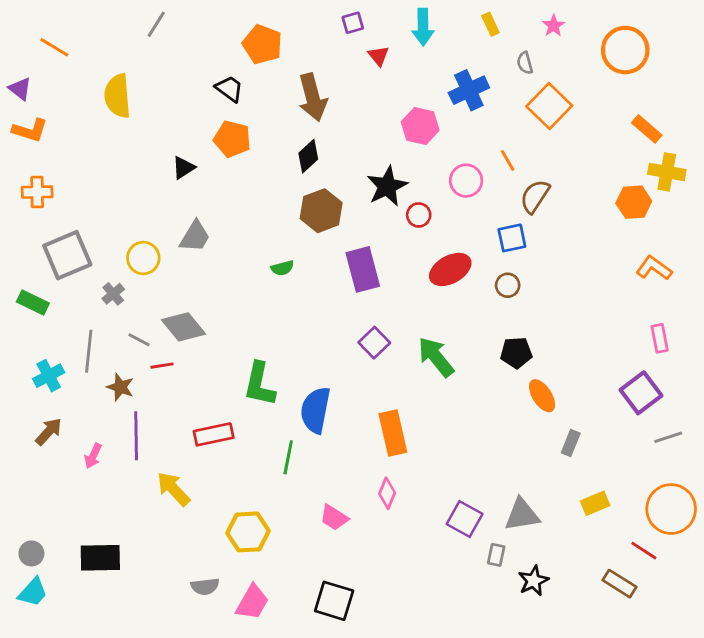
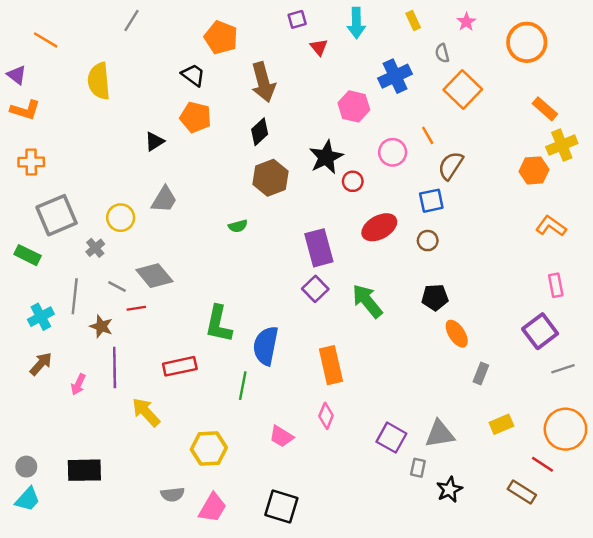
yellow cross: (667, 172) -> (562, 145), turned -32
purple rectangle: (363, 269) -> (319, 248), moved

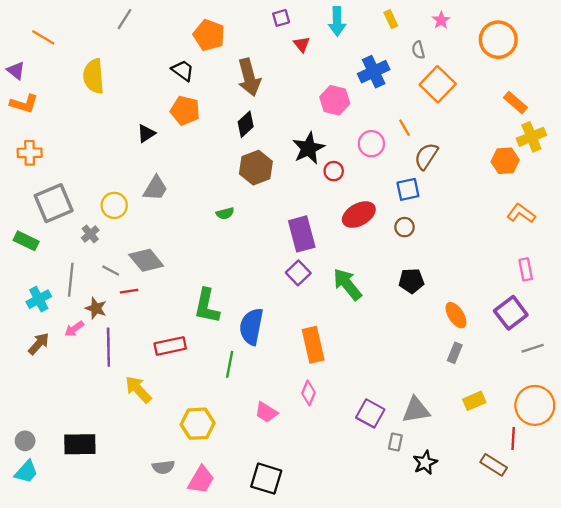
orange ellipse: (457, 334) -> (456, 315), moved
pink arrow: (78, 384) -> (74, 329), moved, turned 30
red line: (542, 464) -> (513, 439), turned 60

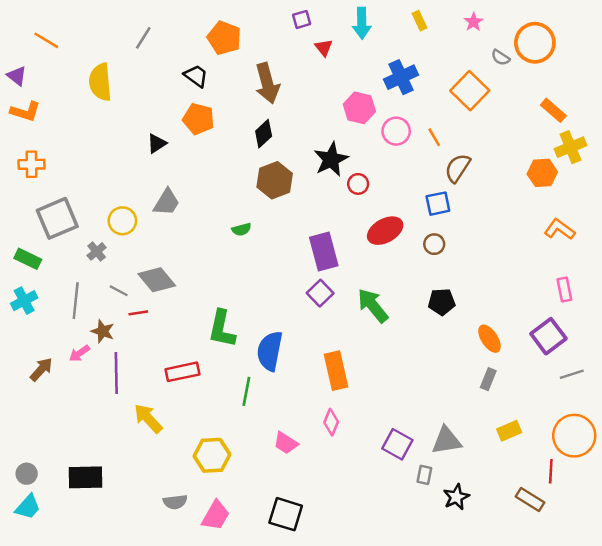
gray line: (124, 19) -> (143, 38), moved
gray semicircle: (418, 50) -> (501, 57), moved, turned -42
pink circle: (371, 144) -> (396, 131), moved
cyan cross: (39, 299) -> (24, 301), moved

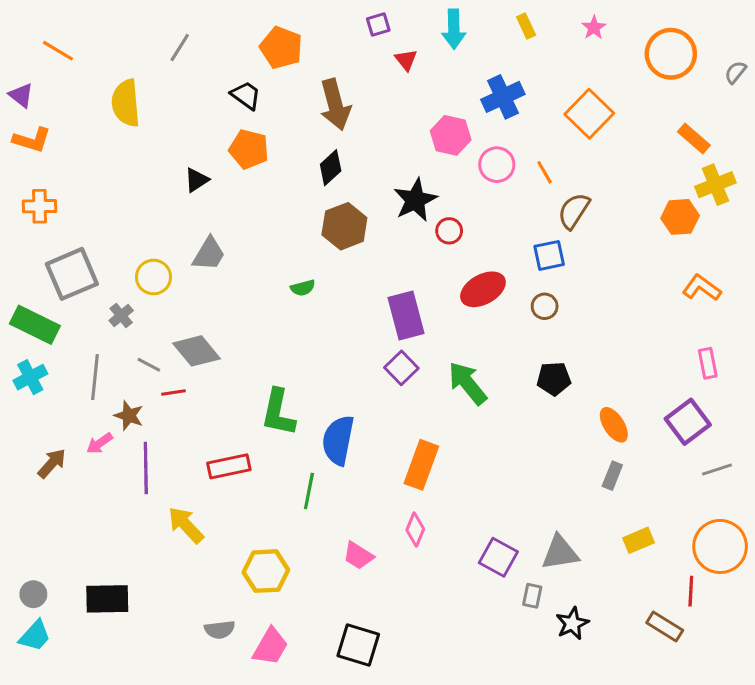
gray semicircle: (501, 57) -> (735, 72), moved, turned 96
green rectangle: (28, 259) -> (35, 325), size x1.4
orange rectangle: (336, 371) -> (421, 465), turned 33

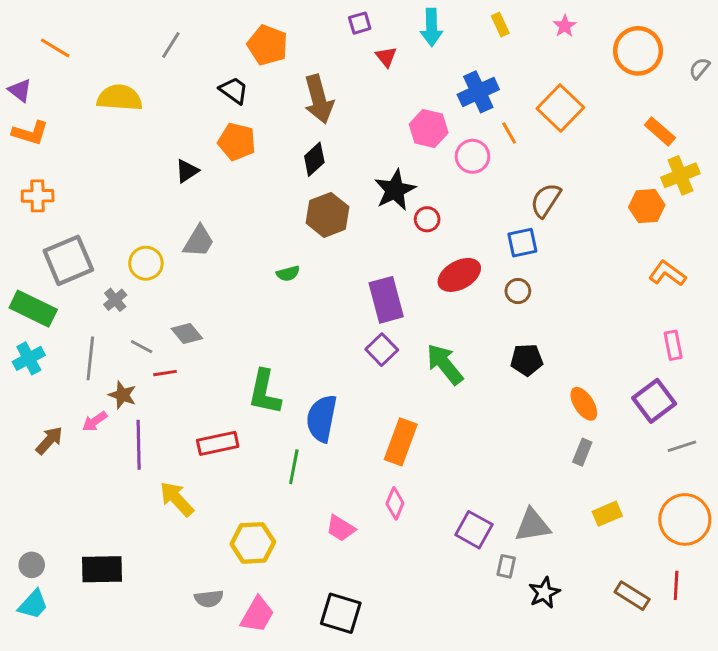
yellow semicircle: (126, 103) -> (120, 98), turned 99
orange line: (545, 172) -> (509, 133), moved
gray diamond: (197, 351) -> (187, 334), size x0.7
red line: (691, 591) -> (676, 585), moved

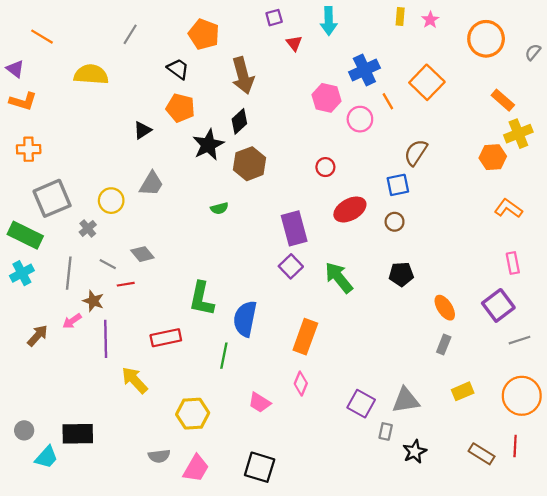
yellow rectangle: (500, 25) -> (400, 16), moved, turned 30
black star: (395, 190) -> (208, 145), moved
cyan trapezoid: (33, 604) -> (46, 457), moved

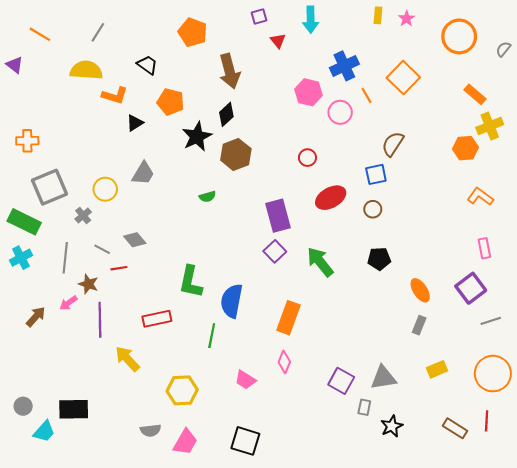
gray line: (130, 34) -> (98, 32), moved
black trapezoid: (178, 69) -> (147, 65), moved
orange L-shape: (23, 101) -> (115, 95), moved

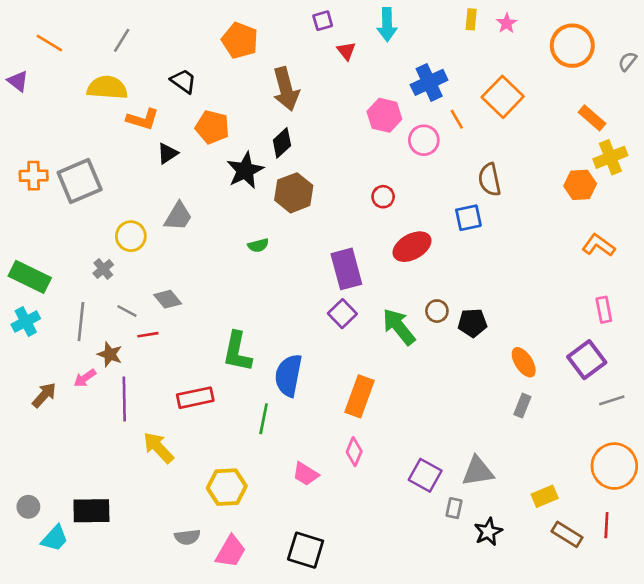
brown semicircle: (393, 144) -> (490, 180), turned -45
gray square: (49, 187) -> (80, 181), moved
brown circle: (373, 209) -> (437, 311), moved
yellow rectangle: (437, 369) -> (545, 496), moved

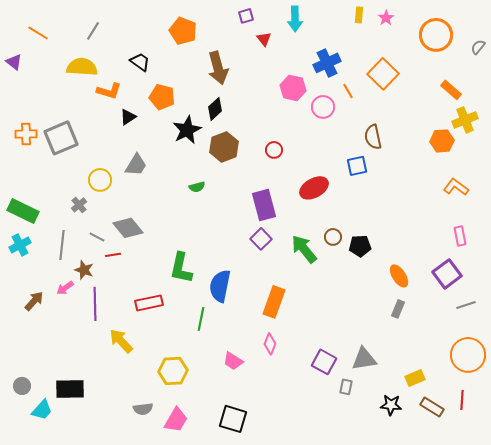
red circle: (383, 197) -> (274, 150), moved
gray diamond: (168, 299) -> (128, 228), size x1.4
black star: (488, 532) -> (391, 405), moved, turned 30

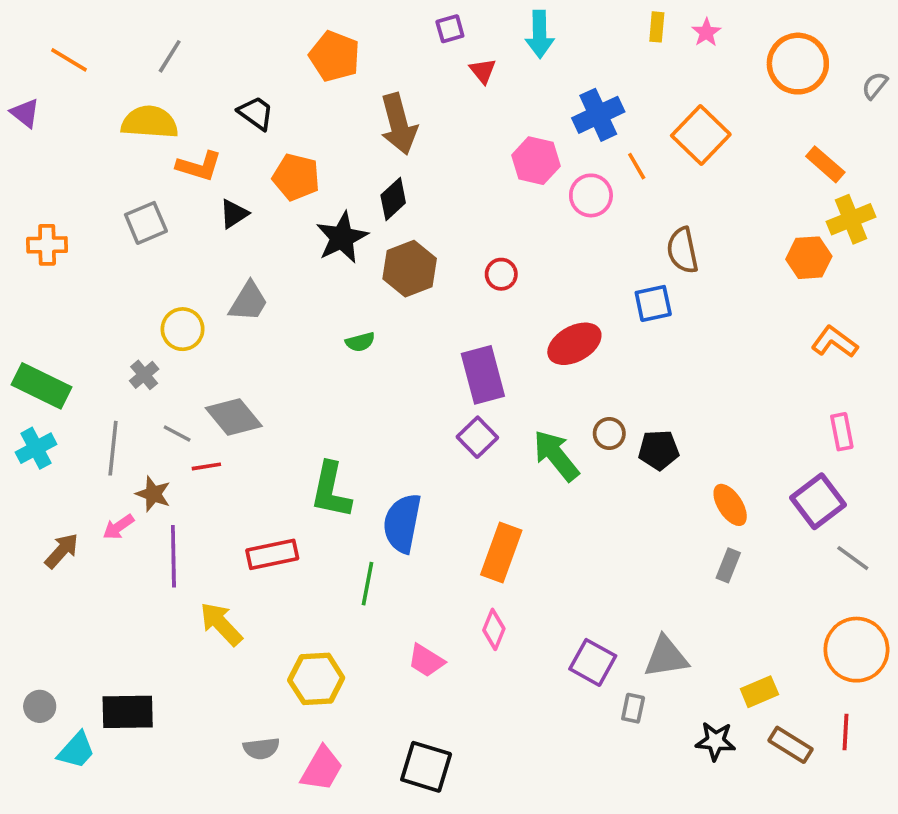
gray square: (61, 138) -> (146, 223), moved, size x0.7
gray line: (466, 305) -> (853, 558), turned 54

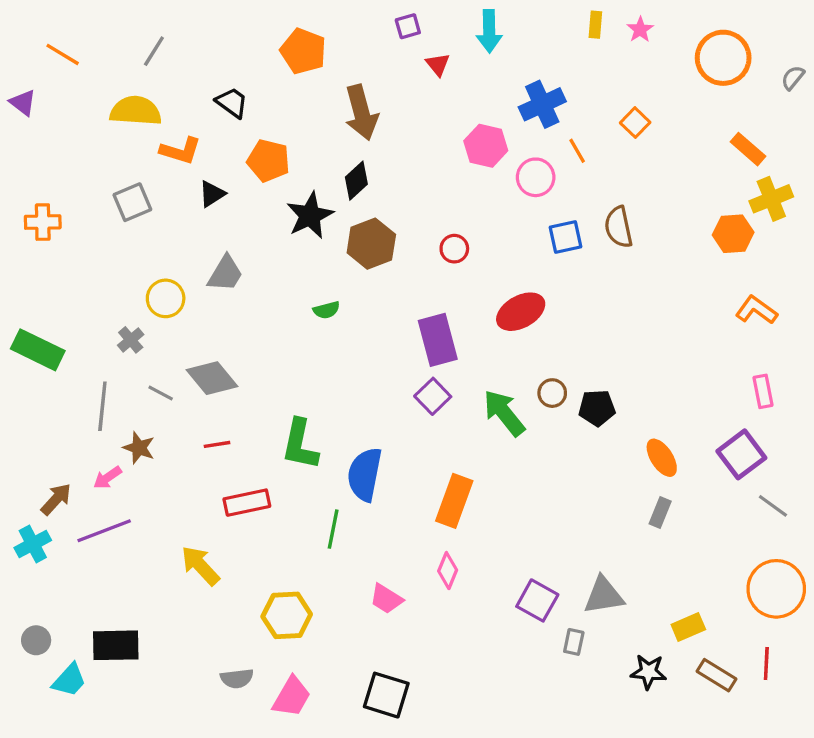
orange square: (701, 135) -> (635, 123), size x0.6
blue square: (653, 303) -> (565, 237), moved
cyan cross: (36, 448) -> (33, 544), moved
red line: (206, 466) -> (217, 444), moved
purple line: (173, 556) -> (104, 531), moved, turned 70

